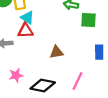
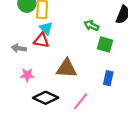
brown triangle: (56, 52) -> (67, 68), size x1.5
pink star: (16, 75) -> (27, 75), moved

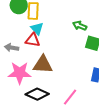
brown triangle: (67, 68) -> (43, 65), moved
pink star: (27, 75) -> (20, 73), size x1.6

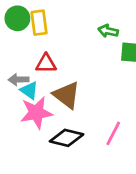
cyan triangle: (37, 29) -> (29, 90), moved
brown triangle: (43, 65) -> (67, 95), turned 45

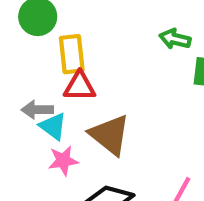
yellow rectangle: (39, 23) -> (72, 54), moved
pink star: (36, 113) -> (63, 161), size x0.6

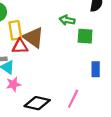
brown triangle: (110, 135) -> (33, 37), moved

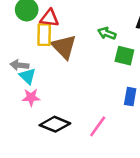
red triangle: (20, 46) -> (49, 18), moved

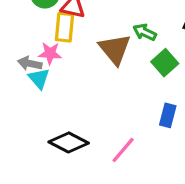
brown triangle: (64, 47) -> (115, 49), moved
green square: (124, 56) -> (165, 63), turned 30
pink star: (31, 97) -> (50, 53), moved

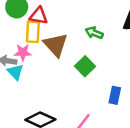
brown triangle: (115, 49) -> (56, 45), moved
green square: (165, 63) -> (85, 66), moved

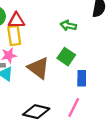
brown triangle: (56, 45) -> (38, 68), moved
blue rectangle: (115, 95) -> (82, 78), moved

